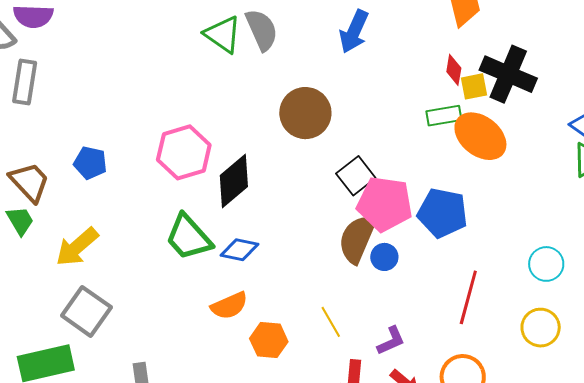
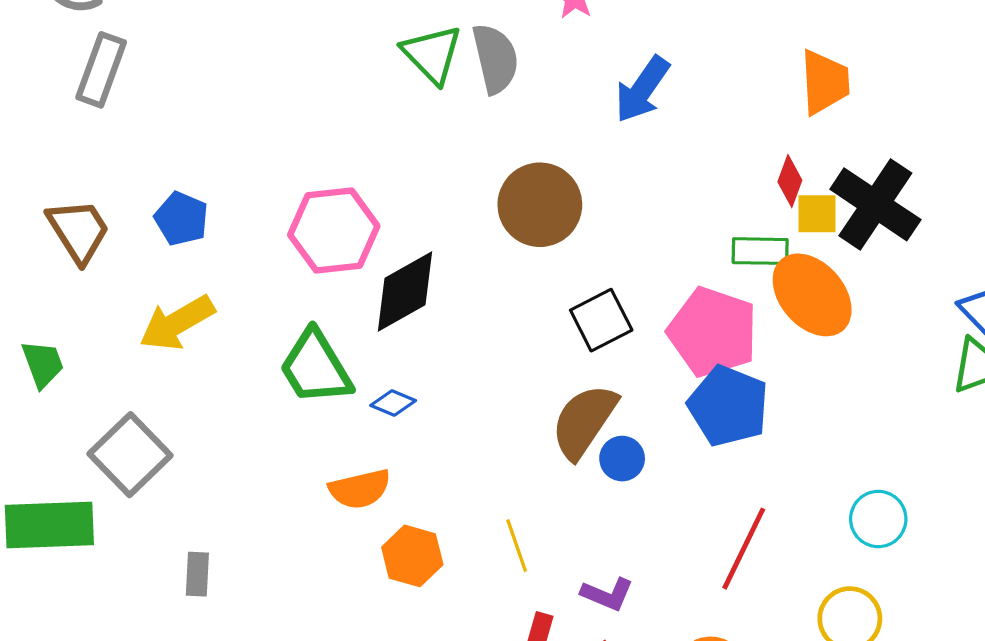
pink pentagon: (385, 204) -> (713, 332), moved
green trapezoid: (20, 221) -> (43, 364), moved
yellow arrow: (77, 247) -> (177, 323), moved
blue diamond: (240, 250) -> (393, 403), size x0.7
purple L-shape: (391, 341) -> (607, 594), turned 36

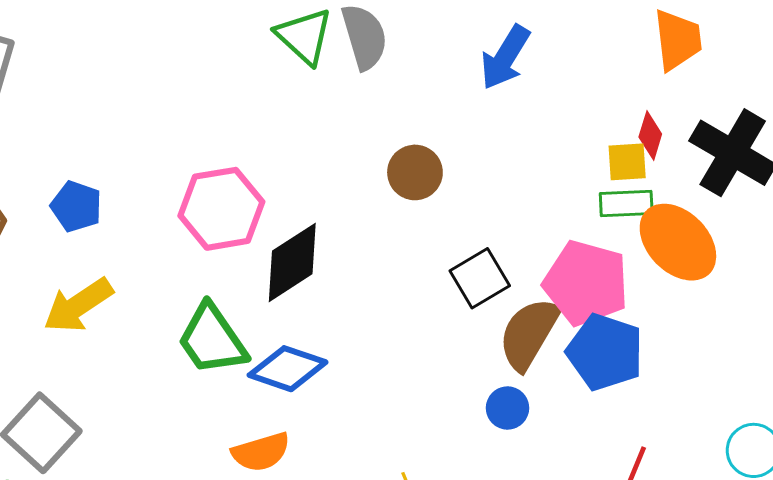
brown circle: (540, 205) -> (415, 172), size x0.7
yellow square: (817, 214) -> (627, 162), moved
blue diamond: (393, 403) -> (288, 369), size x1.8
brown semicircle: (584, 421) -> (529, 334), moved

